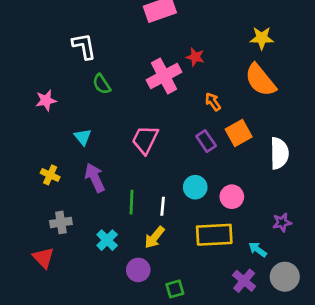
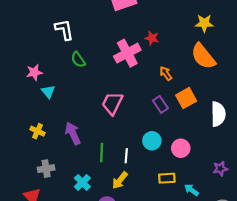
cyan triangle: (83, 137) -> (48, 92), moved
yellow rectangle: (214, 235) -> (167, 178), size x0.6
cyan arrow: (258, 250) -> (191, 190), moved

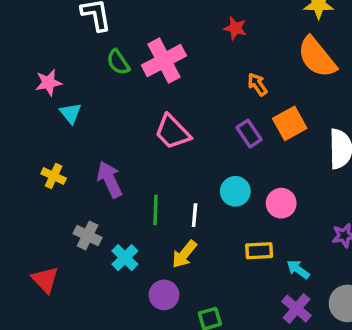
pink cross: (127, 53) -> (164, 61), moved
pink trapezoid: (112, 103) -> (172, 132), turned -70
gray cross: (46, 169) -> (88, 235), moved, turned 35

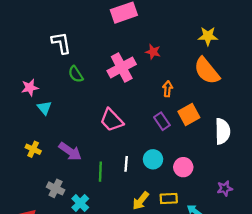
pink cross: (164, 61) -> (122, 67), moved
orange arrow: (257, 84) -> (168, 89), turned 40
purple arrow: (110, 179) -> (70, 151), turned 150
white line: (195, 215) -> (126, 164), moved
yellow arrow: (184, 254) -> (141, 201), moved

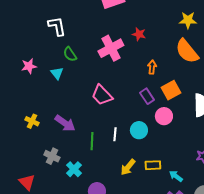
cyan triangle: (44, 108) -> (57, 73), moved
pink circle: (183, 167) -> (164, 116), moved

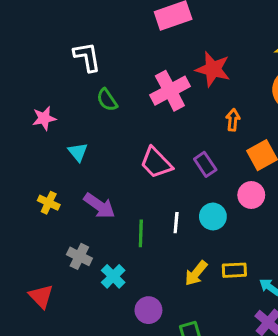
red star: (139, 34) -> (213, 69), size x1.6
cyan triangle: (57, 73) -> (78, 152), moved
purple rectangle: (147, 96) -> (205, 164), moved

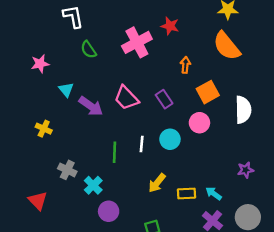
red star: (213, 69) -> (170, 26), size x0.7
purple arrow: (99, 206) -> (91, 106), moved
yellow rectangle: (234, 270) -> (186, 194), moved
purple circle: (148, 310) -> (109, 211), moved

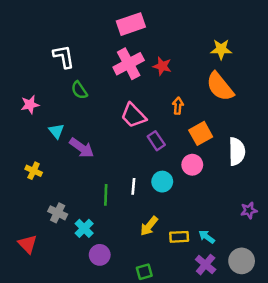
pink cross: (137, 42) -> (129, 64), moved
pink trapezoid: (126, 98) -> (133, 115), moved
purple star: (246, 170) -> (249, 210), moved

